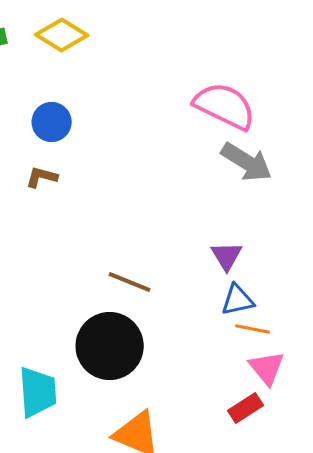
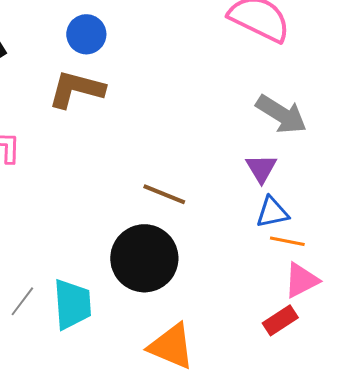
gray arrow: (247, 162) -> (281, 114), moved
brown L-shape: (42, 177) -> (76, 89), size x1.8
pink triangle: (267, 368) -> (301, 280), turned 42

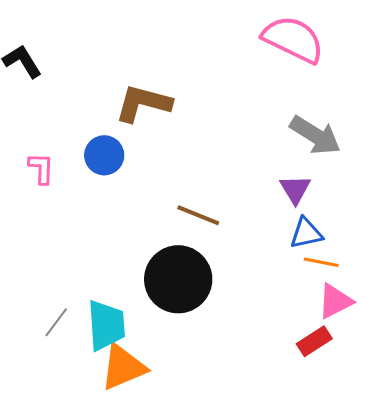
blue circle: (86, 34) -> (104, 155), moved
brown L-shape: (76, 89) -> (143, 103), moved
orange triangle: (171, 346) -> (123, 367), moved, turned -46

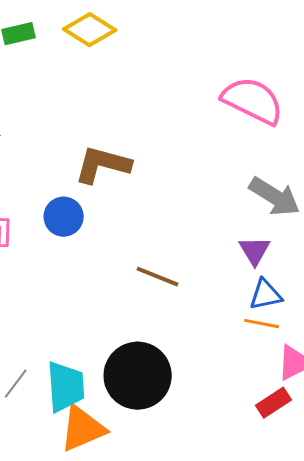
orange line: (321, 262) -> (262, 324), moved
black circle: (178, 279) -> (138, 376), moved

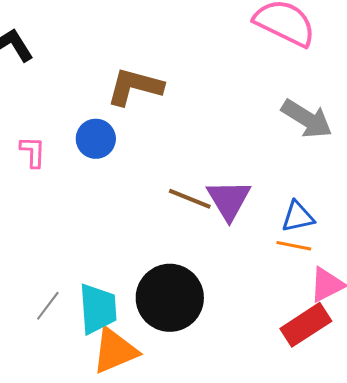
purple triangle: (255, 251) -> (229, 200), moved, size x1.4
red rectangle: (274, 403) -> (306, 325), size x1.4

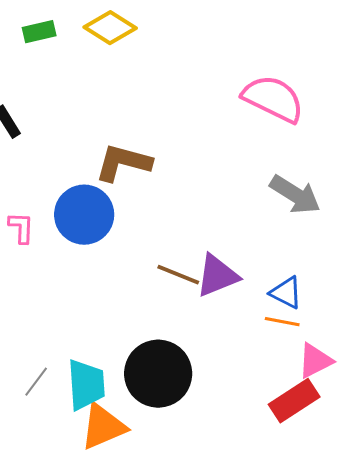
blue circle: (96, 139) -> (84, 215), size x1.5
purple triangle: (229, 200) -> (217, 276), turned 39
blue triangle: (298, 217) -> (286, 293), turned 39

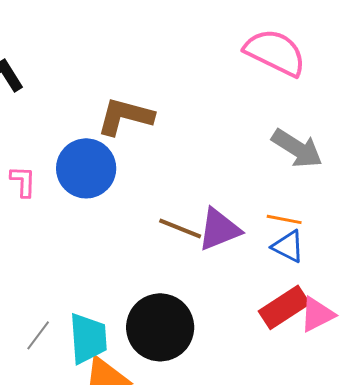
orange line: (282, 322) -> (284, 219), moved
red rectangle: (294, 401) -> (284, 307), moved

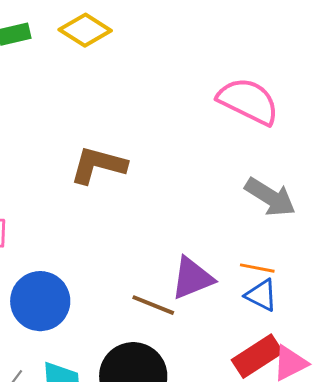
blue circle: (86, 168) -> (40, 301), moved
brown line: (180, 228) -> (153, 305), moved

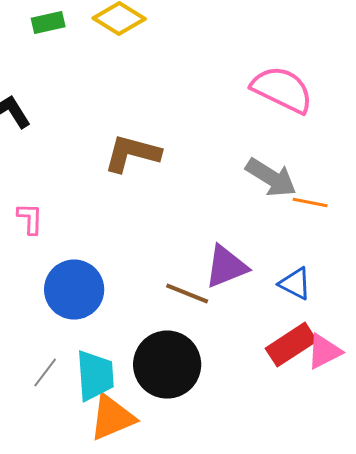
gray arrow: (270, 197) -> (271, 178), moved
orange line: (257, 268) -> (310, 203), moved

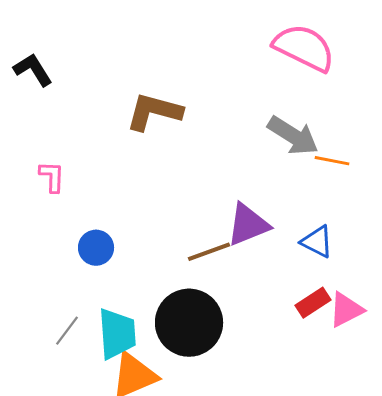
blue circle: (74, 290) -> (96, 248), size x0.6
brown line: (187, 294) -> (209, 252), turned -42
red rectangle: (291, 345) -> (313, 303), size x0.7

